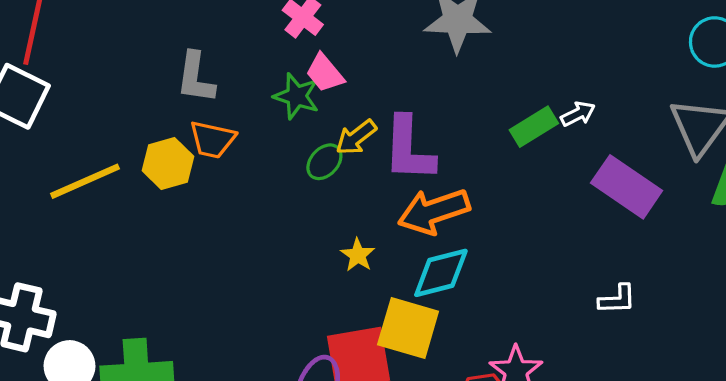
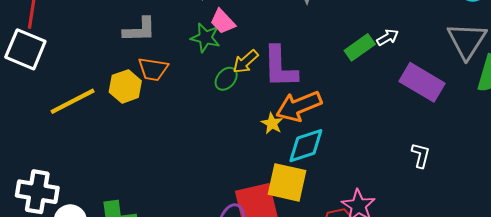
gray L-shape: (196, 78) -> (140, 30), turned -96
yellow star: (358, 255) -> (272, 123), moved
white L-shape: (617, 299) -> (421, 155), turned -70

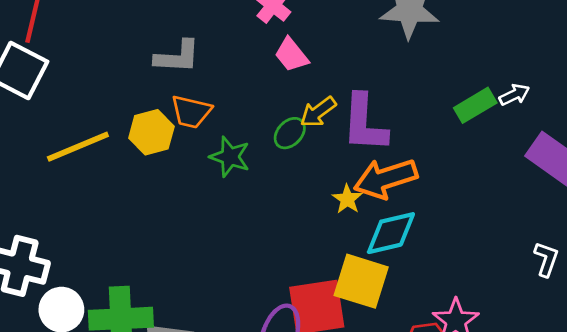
green star: (205, 38) -> (230, 157), moved

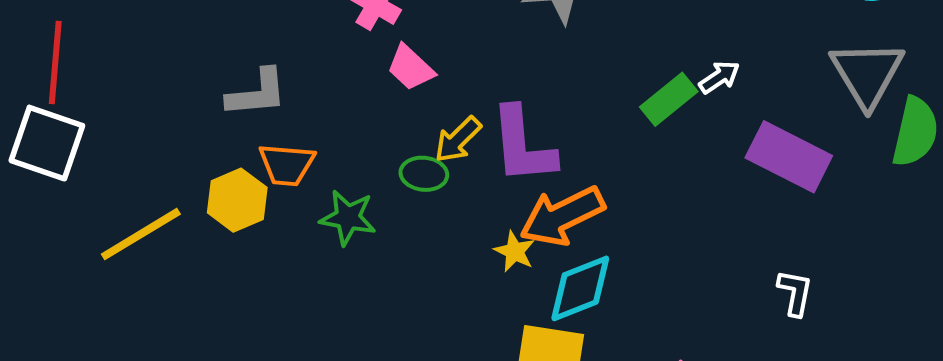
green ellipse: (290, 133) -> (424, 174), turned 60

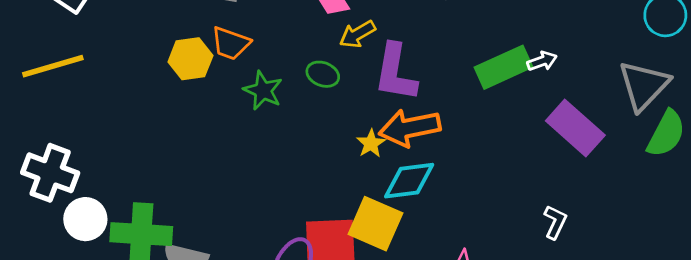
green rectangle: (669, 99) -> (503, 67), size x1.4
yellow arrow: (458, 140) -> (357, 34), moved
yellow line: (141, 234) -> (53, 66), moved

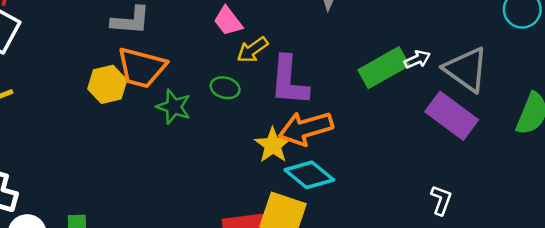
orange trapezoid: (231, 43) -> (142, 68), size x1.4
gray triangle: (644, 85) -> (466, 69), moved, turned -33
yellow star: (371, 144) -> (273, 145), size x1.4
cyan diamond: (409, 181) -> (309, 175), turned 51

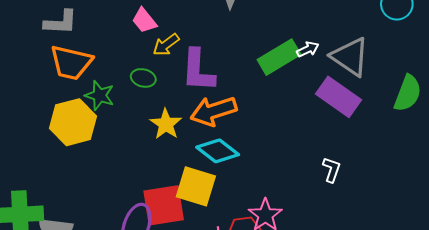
yellow hexagon: (107, 84) -> (73, 122), moved, size x1.4
yellow star: (273, 145) -> (166, 124), moved

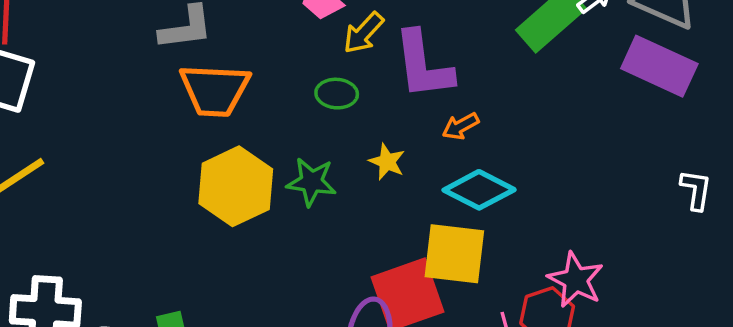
green star: (100, 95) -> (311, 182), moved
orange arrow: (214, 111) -> (461, 126), size x0.5
yellow star: (166, 124) -> (387, 162), size x0.7
white L-shape: (332, 170) -> (696, 190), moved

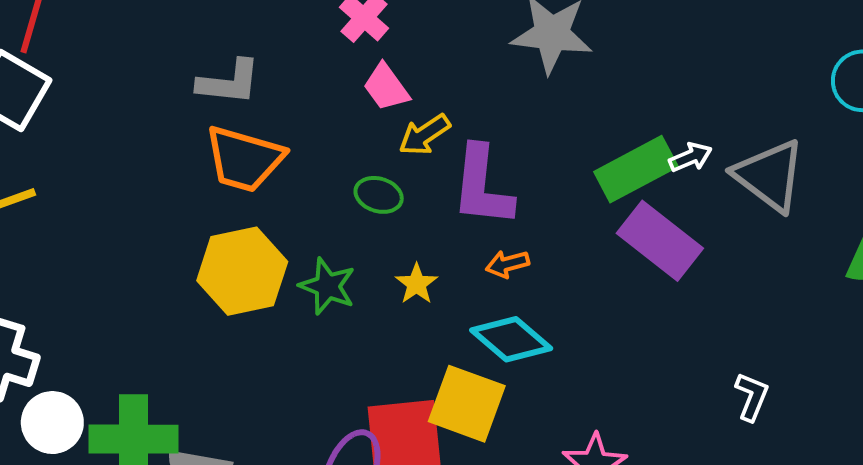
purple rectangle: (659, 66) -> (660, 241), moved

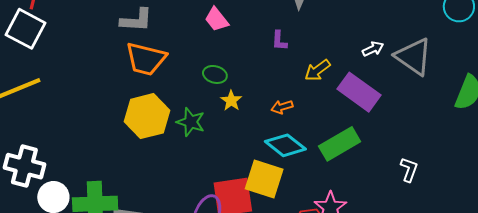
yellow arrow: (425, 135) -> (317, 70), moved
green rectangle: (636, 169) -> (340, 144), moved
purple L-shape: (482, 186) -> (279, 41), moved, size x0.5
yellow star: (416, 284) -> (231, 101), moved

